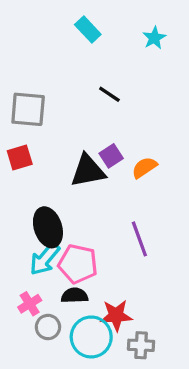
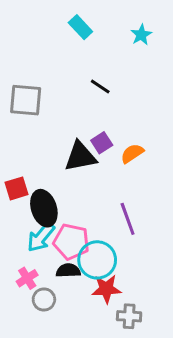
red square: (20, 158) -> (17, 188), moved
cyan circle: (91, 337) -> (97, 260), moved

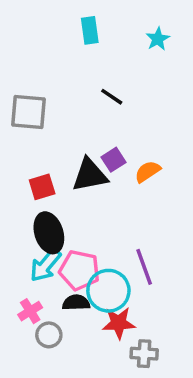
cyan rectangle: (80, 27) -> (90, 30), turned 35
red square: (17, 188) -> (42, 187), moved
purple line: (128, 219) -> (144, 267), moved

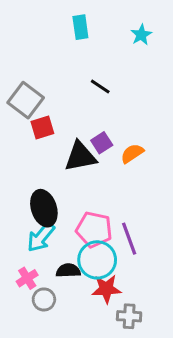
gray square: (28, 112) -> (26, 100), turned 32
red square: (42, 187) -> (42, 128), moved
pink pentagon: (79, 270) -> (94, 229), moved

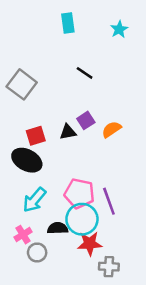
red square: (42, 128) -> (36, 136), moved
black triangle: (80, 156) -> (68, 132), size x0.6
black ellipse: (44, 208) -> (27, 160), moved, turned -44

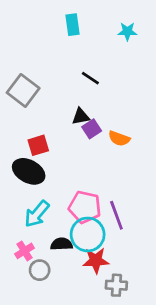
cyan star: (119, 29) -> (127, 31), turned 30
orange semicircle: (111, 129) -> (119, 138), turned -126
black triangle: (68, 132) -> (81, 117), moved

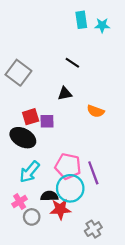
cyan rectangle: (73, 25) -> (81, 20), moved
purple square: (92, 129) -> (47, 121), moved, turned 32
red star: (96, 261) -> (60, 209), moved
gray cross: (116, 285) -> (93, 229), turned -35

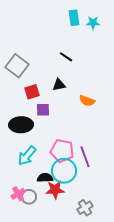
red square: (31, 117) -> (32, 92), moved
black ellipse: (23, 138) -> (21, 125), turned -30
pink cross: (20, 202) -> (18, 194), moved

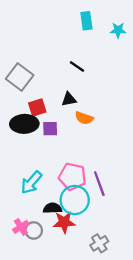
cyan star: (93, 23) -> (118, 30), moved
orange semicircle: (87, 101) -> (84, 118), moved
black ellipse: (21, 125) -> (24, 124), moved

